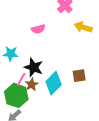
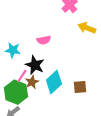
pink semicircle: (38, 29) -> (44, 40), moved
brown square: (79, 76) -> (80, 87), moved

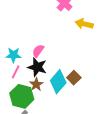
pink semicircle: (44, 40) -> (38, 51), moved, turned 144
pink line: (22, 76) -> (16, 72), moved
brown square: (80, 87) -> (74, 78), moved, turned -32

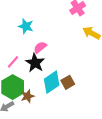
cyan star: (13, 55) -> (26, 26), moved
brown star: (36, 84) -> (28, 96), moved

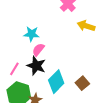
cyan star: (26, 26) -> (31, 34), moved
brown square: (68, 82) -> (82, 83), moved

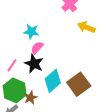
brown square: (82, 83) -> (79, 84), size x1.6

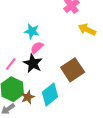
cyan diamond: (53, 81) -> (50, 94), moved
brown square: (79, 84) -> (73, 70), moved

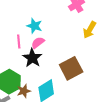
yellow arrow: (87, 30) -> (90, 30), turned -90
pink line: (11, 64) -> (19, 42), moved, turned -48

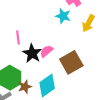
cyan star: (34, 26) -> (63, 16), moved
pink semicircle: (38, 43) -> (47, 51), moved

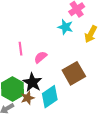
pink semicircle: (47, 51) -> (41, 57), moved
black star: (32, 53) -> (32, 82), moved

